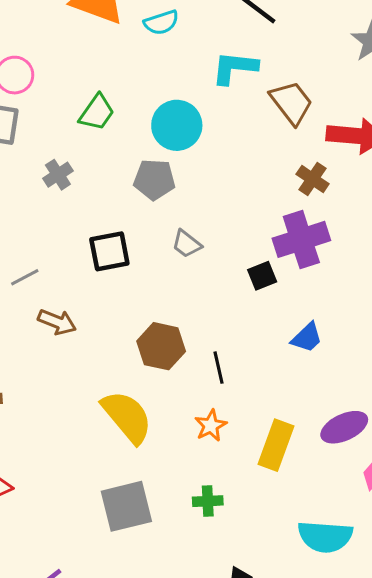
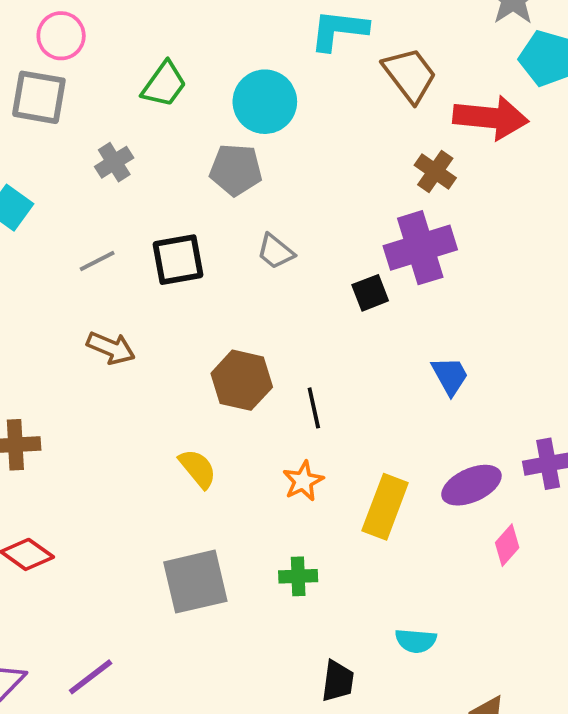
gray line: (25, 277) -> (97, 261), moved
blue trapezoid: (307, 338) -> (450, 376), moved, turned -76
yellow semicircle: (127, 417) -> (198, 469), size x0.6
cyan semicircle: (325, 537) -> (416, 641), moved, size x0.6

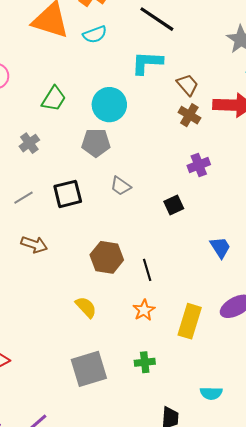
brown trapezoid: (410, 75) -> (187, 85), size x0.7
brown cross: (435, 172) -> (189, 115), moved
purple cross: (420, 248) -> (199, 165), moved, size x0.6

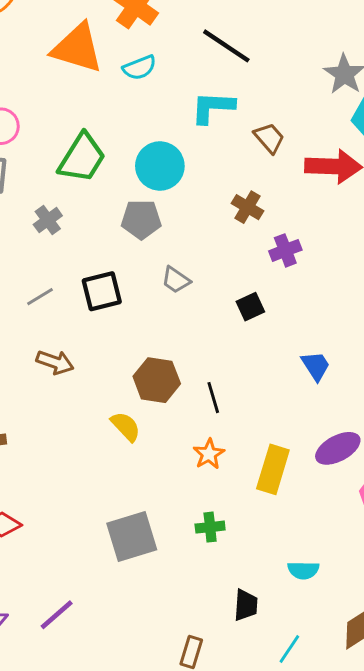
green trapezoid: (54, 99) -> (82, 158), size x1.4
brown cross: (189, 115) -> (248, 207), moved
yellow semicircle: (86, 307) -> (126, 426), moved

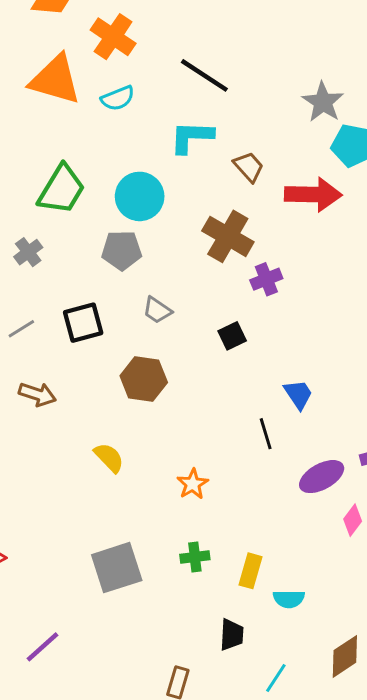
brown cross: (248, 207) -> (228, 236), size x1.6
brown hexagon: (157, 380) -> (144, 379), moved
black line: (213, 398) -> (266, 434), moved
yellow rectangle: (273, 469) -> (250, 571), moved, size x0.7

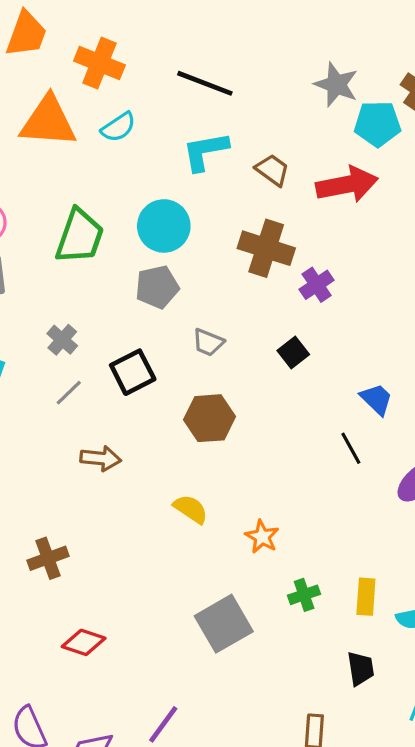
gray cross: (28, 252) -> (62, 340), moved
orange star: (193, 484) -> (262, 537), moved

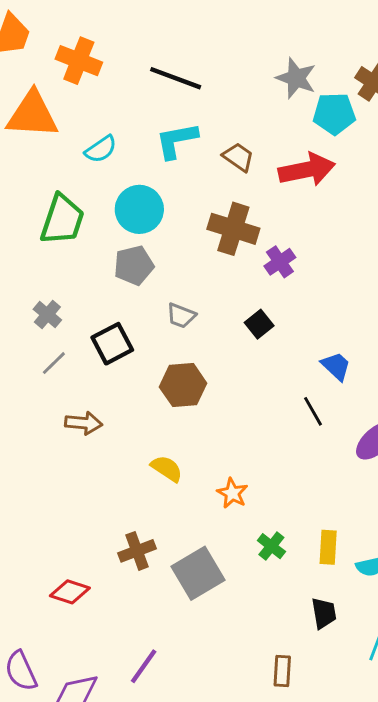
cyan semicircle: (118, 127) -> (101, 149), moved
brown cross: (48, 558) -> (137, 551), moved
green cross: (304, 595) -> (271, 546), turned -32

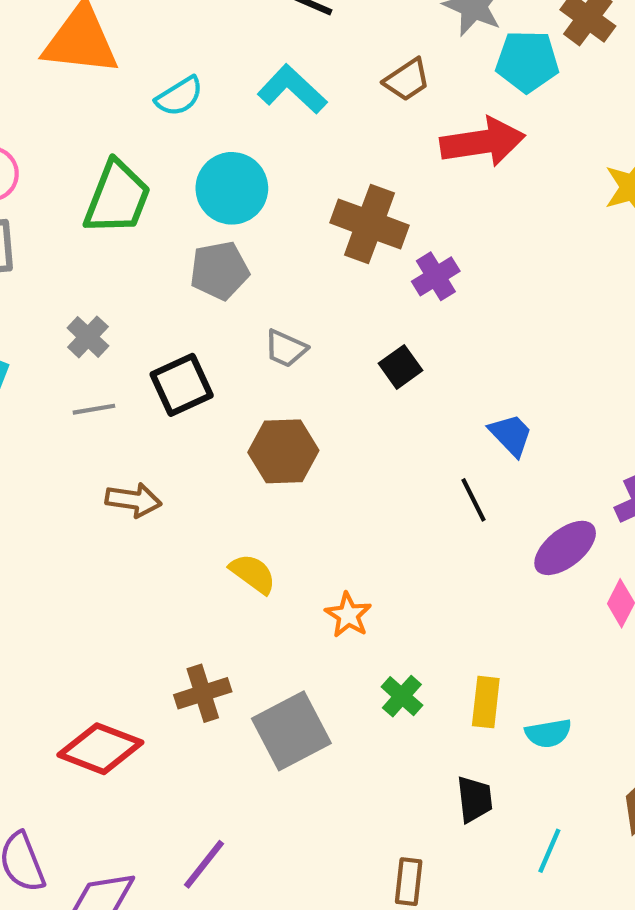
cyan L-shape: (177, 141) -> (292, 89), turned 51
brown trapezoid: (238, 157) -> (407, 80), moved, turned 108
gray line: (54, 363) -> (94, 409), turned 32
red diamond: (70, 592) -> (100, 749), size x1.4

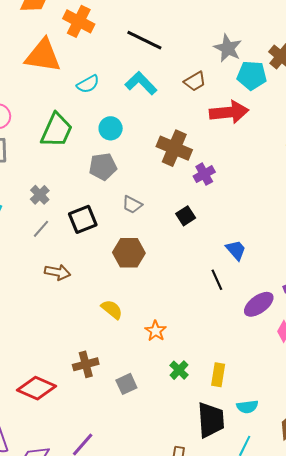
cyan circle: (232, 188) -> (111, 128), size x0.7
gray line: (94, 409) -> (41, 229), turned -42
gray square: (291, 731) -> (126, 384), size x0.6
cyan semicircle: (548, 733) -> (247, 407), moved
black trapezoid: (475, 799) -> (211, 420), size x1.6

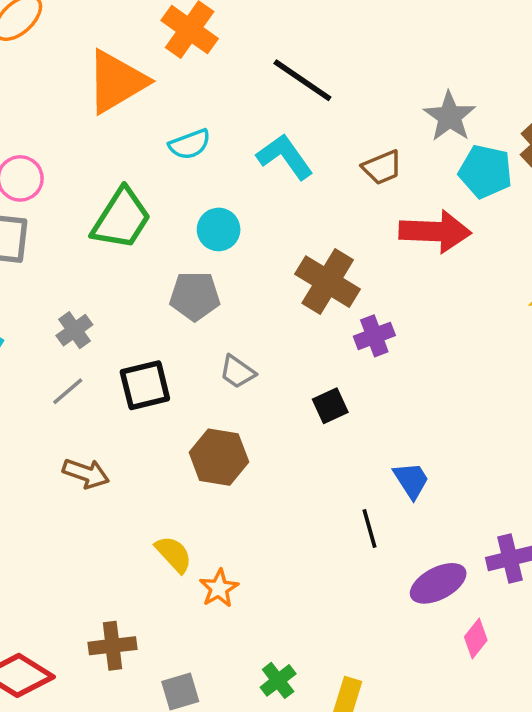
orange triangle: (43, 56) -> (116, 82), turned -48
orange star: (156, 331) -> (219, 588), moved

